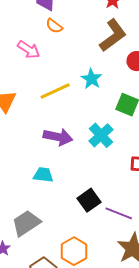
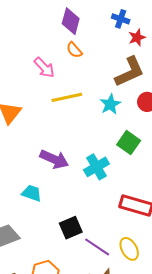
cyan star: (92, 79) -> (110, 104), moved
yellow line: (55, 91) -> (67, 97), moved

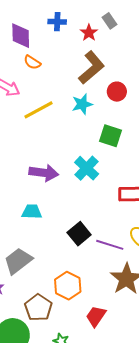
blue cross: (121, 19) -> (57, 22), moved
cyan star: (110, 104) -> (82, 104), turned 30

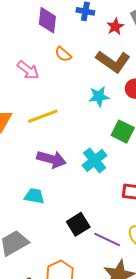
orange semicircle: (32, 62) -> (63, 54), moved
brown L-shape: (91, 68) -> (113, 62), turned 68
yellow line: (39, 110) -> (43, 116), moved

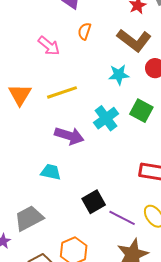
orange semicircle: (63, 54) -> (84, 31), turned 66
cyan cross: (95, 160) -> (106, 118), moved

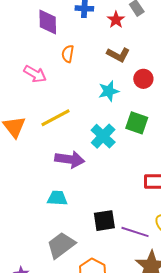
brown L-shape: (134, 40) -> (118, 55), size x0.7
black square: (94, 202) -> (104, 221), turned 30
gray trapezoid: (29, 218) -> (61, 245), moved

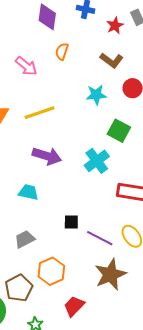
cyan cross: (103, 136) -> (97, 161), moved
black square: (104, 221) -> (71, 222), size x0.7
gray trapezoid: (61, 245) -> (25, 239), size x0.7

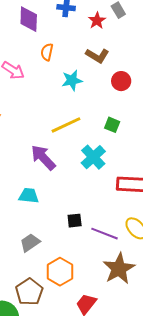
cyan star: (96, 95) -> (72, 80), moved
yellow line: (40, 113) -> (66, 125), moved
green square: (119, 131) -> (112, 125), size x0.7
purple arrow: (47, 156) -> (43, 158), turned -144

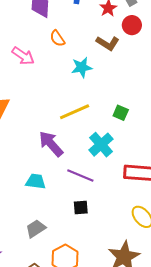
orange semicircle: (47, 52) -> (57, 38), turned -48
red circle: (121, 81) -> (132, 25), moved
purple line: (104, 234) -> (80, 176), moved

